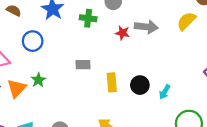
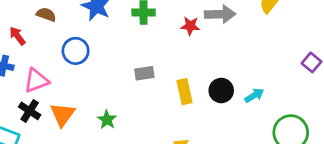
green star: (38, 80) -> (107, 120), moved
cyan arrow: (165, 92) -> (254, 95), turned -144

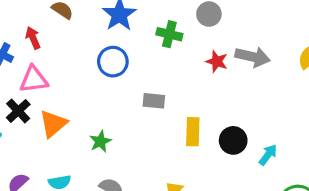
red arrow: (17, 36) -> (33, 38), moved
blue circle: (76, 51) -> (113, 62), moved
cyan arrow: (254, 95) -> (268, 155), turned -36

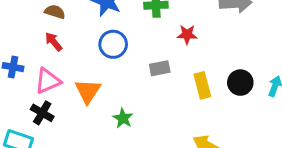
red arrow: (33, 38) -> (54, 42), moved
red star: (217, 61) -> (187, 34), moved
orange triangle: (53, 124) -> (88, 91), moved

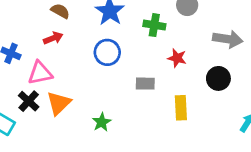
red arrow: (54, 42) -> (53, 38), turned 96
black circle: (240, 83) -> (218, 78), moved
orange triangle: (88, 91) -> (59, 103), moved

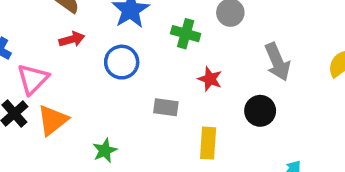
red arrow: (53, 38) -> (72, 39), moved
gray arrow: (228, 39) -> (277, 62), turned 52
pink triangle: (40, 73) -> (33, 79), turned -40

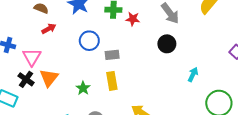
blue circle: (122, 62) -> (89, 41), moved
red star: (210, 79) -> (133, 19), moved
yellow rectangle: (208, 143) -> (112, 81), moved

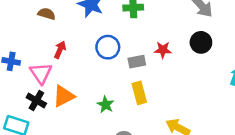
red star: (133, 19) -> (163, 50), moved
red arrow: (49, 29) -> (60, 50), moved, turned -32
orange triangle: (49, 78) -> (64, 96), turned 30

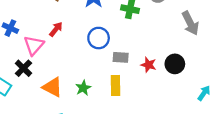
black circle: (201, 42) -> (175, 64), moved
red star: (163, 50) -> (148, 65), moved
orange triangle: (64, 96) -> (52, 87), moved, turned 40

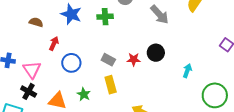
red arrow: (56, 29) -> (54, 44), moved
blue circle: (99, 38) -> (71, 63), moved
gray rectangle: (121, 57) -> (108, 60), turned 40

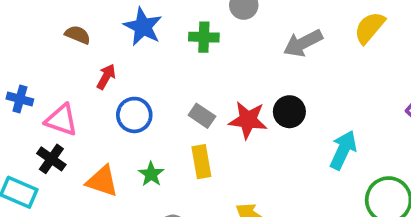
gray arrow: (160, 15) -> (303, 43), turned 100
red star: (134, 59) -> (248, 120), size x1.5
pink triangle: (32, 70) -> (62, 120), turned -42
cyan arrow: (187, 71) -> (343, 150), size x1.5

